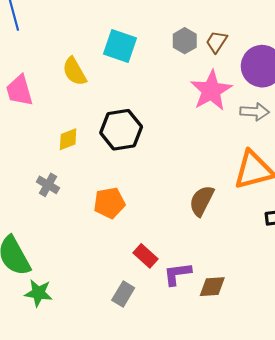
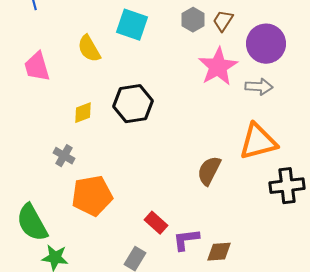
orange pentagon: (109, 203) -> (92, 196), moved, size x1.4

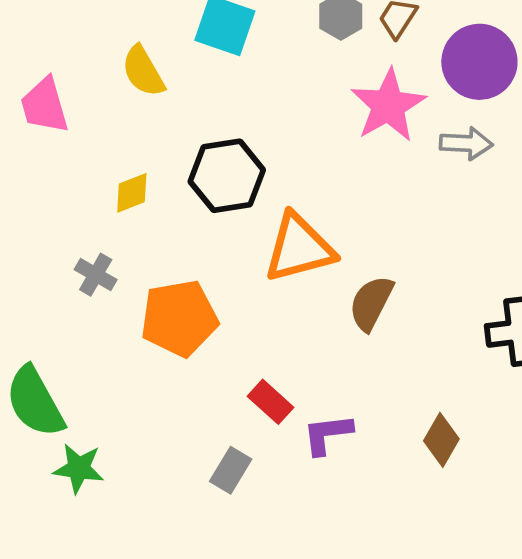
orange triangle: (258, 142) -> (299, 248), moved
orange pentagon: (92, 196) -> (179, 318), moved
brown diamond: (219, 252) -> (441, 440), moved, turned -56

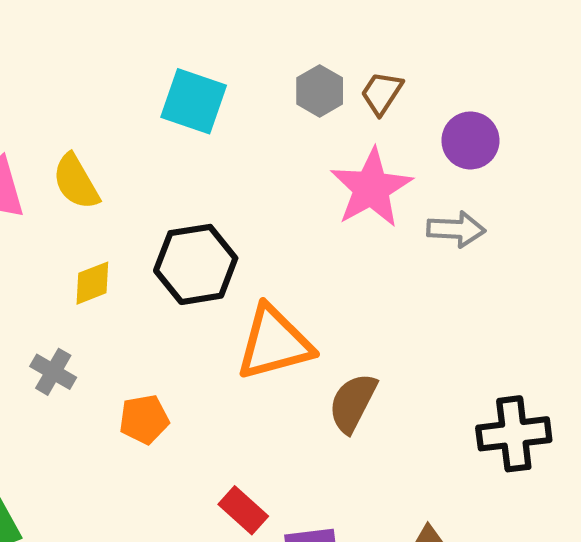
purple circle: (479, 62) -> (470, 140), size x0.7
yellow semicircle: (143, 71) -> (76, 182), moved
orange pentagon: (179, 318) -> (144, 419), size x0.6

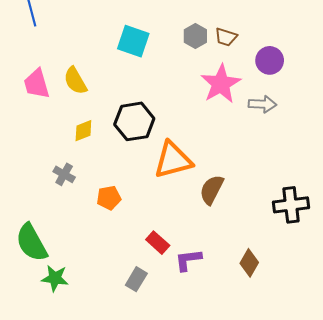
brown trapezoid: (382, 93) -> (226, 37), turned -105

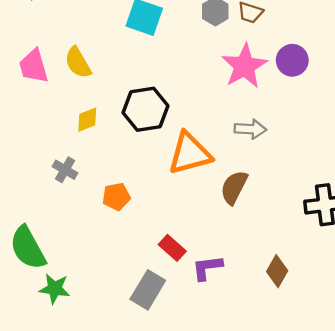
purple circle: (270, 60) -> (292, 60), moved
gray arrow: (262, 104) -> (250, 129), moved
gray rectangle: (136, 279) -> (148, 290), size x1.4

